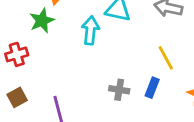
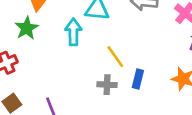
yellow line: (166, 58) -> (115, 57), moved

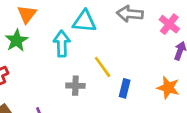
gray cross: (107, 85) -> (75, 86), moved

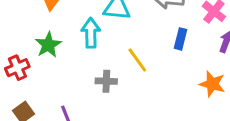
green star: (16, 40) -> (48, 45), moved
blue rectangle: (125, 88) -> (181, 39), moved

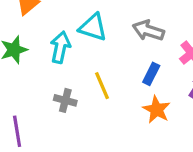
orange star: (212, 84) -> (157, 110), moved

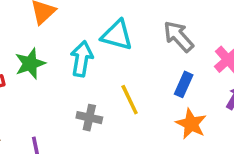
gray arrow: (148, 31) -> (179, 36), turned 32

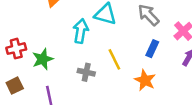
green star: (30, 64) -> (43, 59), moved
orange star: (191, 124) -> (145, 80), moved

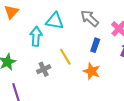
gray cross: (86, 72) -> (44, 69), turned -32

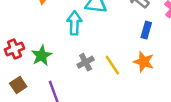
yellow line: (65, 57) -> (112, 65), moved

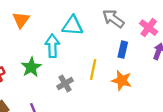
green star: (42, 56) -> (31, 67), moved
yellow line: (112, 65) -> (93, 70), moved, turned 48

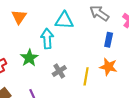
yellow line: (93, 70) -> (86, 76), moved

